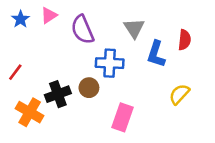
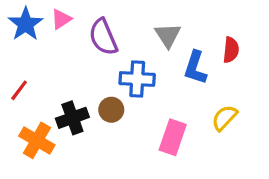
blue star: (21, 19) -> (26, 24), size x1.5
pink rectangle: (123, 117) -> (173, 137), moved

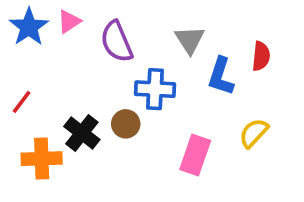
black cross: (72, 118) -> (82, 133), turned -32
orange cross: (37, 140) -> (42, 159), turned -32

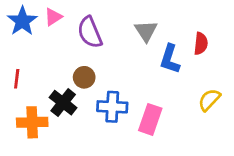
blue cross: (155, 89) -> (112, 107), moved
red line: (22, 102) -> (17, 79), turned -30
brown circle: (126, 124) -> (84, 77), moved
yellow semicircle: (254, 133) -> (209, 100), moved

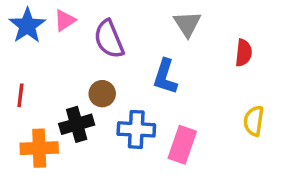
gray triangle: (146, 31) -> (187, 24), moved
blue L-shape: (170, 59) -> (165, 77), moved
yellow semicircle: (209, 100) -> (254, 121), turned -35
black cross: (63, 103) -> (77, 124), turned 36

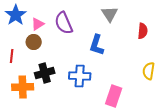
pink triangle: (65, 20) -> (38, 24), moved
brown circle: (102, 94) -> (34, 42), moved
pink rectangle: (182, 145) -> (114, 96), moved

